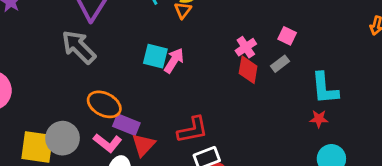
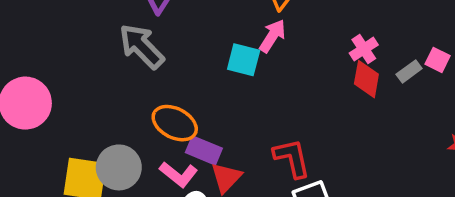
pink square: (287, 36) -> (438, 60), moved
pink arrow: (174, 60) -> (272, 36), moved
red L-shape: (193, 130) -> (292, 158), turned -92

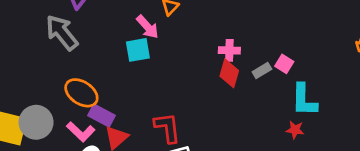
pink arrow: (272, 36) -> (147, 27), moved, turned 100
pink cross: (364, 49) -> (229, 50), turned 30
cyan square: (244, 60) -> (138, 50), turned -30

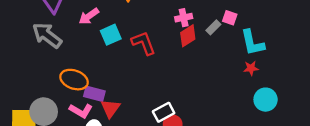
pink arrow: (147, 27) -> (89, 16), moved, turned 110
red diamond: (229, 73) -> (188, 36), turned 55
red L-shape: (167, 128) -> (144, 43), moved

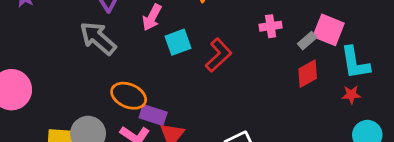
pink arrow: (89, 16) -> (152, 17), turned -30
pink square: (230, 18) -> (329, 30), size x1.6
red diamond: (188, 36) -> (308, 74), moved
red L-shape: (144, 43) -> (219, 55), turned 64

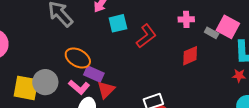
gray rectangle: (307, 41) -> (212, 33), turned 64
red diamond: (308, 74) -> (190, 56), moved

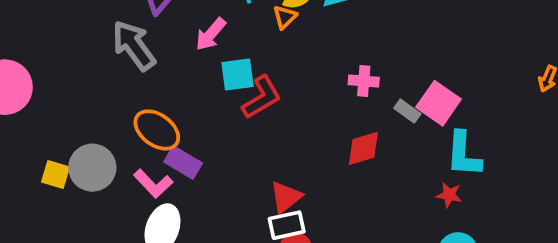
red L-shape: (146, 36) -> (262, 97), moved
yellow square: (26, 88) -> (56, 174), size x0.6
red triangle: (106, 90) -> (286, 197), moved

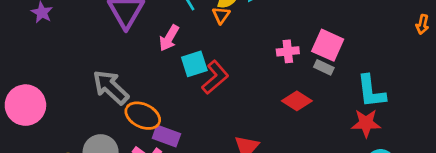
gray arrow: (134, 45) -> (111, 87), moved
pink square: (439, 103) -> (328, 45), moved
red diamond: (363, 148) -> (297, 101), turned 60
red star: (449, 195) -> (366, 123), size x1.5

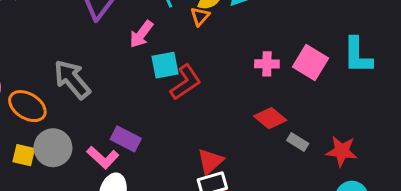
gray rectangle: (324, 67) -> (298, 142), moved
cyan L-shape: (371, 91) -> (358, 55), moved
orange ellipse: (143, 116) -> (27, 106), moved

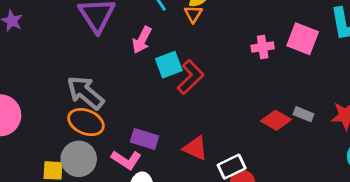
orange ellipse: (27, 106) -> (86, 122), moved
red diamond: (270, 118) -> (276, 120), moved
red triangle: (210, 161) -> (195, 148), moved, turned -44

